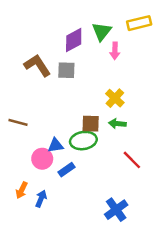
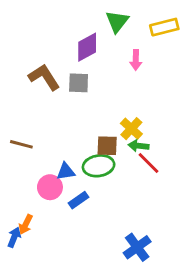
green triangle: (102, 31) -> (117, 21), moved
yellow cross: (115, 98) -> (131, 129), moved
red line: (132, 160) -> (149, 163), moved
blue arrow: (41, 199) -> (14, 237), moved

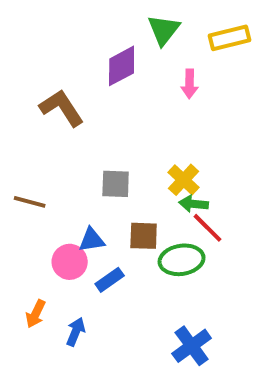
gray square: (79, 83) -> (116, 184), moved
brown square: (107, 146) -> (144, 236), moved
green ellipse: (99, 166) -> (182, 260), moved
blue arrow: (14, 237) -> (76, 332), moved

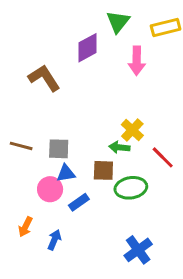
pink arrow: (190, 84) -> (137, 61), size x1.4
gray square: (116, 184) -> (59, 149), moved
green arrow: (194, 204) -> (119, 147), moved
red line: (208, 228) -> (163, 157), moved

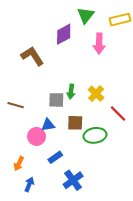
green arrow: (119, 147) -> (71, 92), moved, turned -88
gray square: (59, 149) -> (56, 100), moved
blue rectangle: (79, 202) -> (55, 157), moved
blue arrow: (54, 240) -> (29, 184), moved
blue cross: (138, 250) -> (73, 180), moved

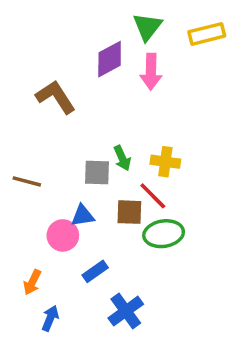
pink arrow: (99, 44) -> (151, 72), moved
green arrow: (71, 92) -> (122, 158), turned -32
yellow cross: (96, 94) -> (165, 162), turned -35
red line: (118, 113) -> (153, 196), moved

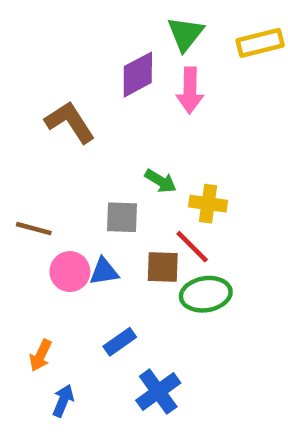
green arrow: (122, 158) -> (160, 181), moved, turned -35
pink circle: (63, 235) -> (70, 272), moved

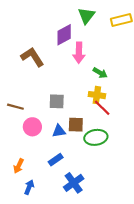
pink arrow: (190, 90) -> (79, 53), moved
green arrow: (160, 181) -> (100, 73), moved
red line: (192, 247) -> (102, 108), moved
blue triangle: (104, 272) -> (59, 131), moved

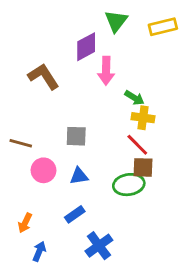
yellow cross: (97, 95) -> (143, 118), moved
brown square: (76, 125) -> (143, 167), moved

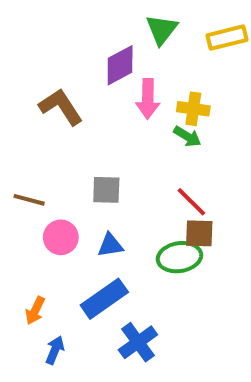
yellow cross: (143, 118) -> (193, 109), moved
blue rectangle: (75, 214) -> (104, 299), size x1.6

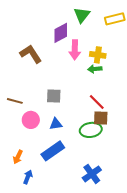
green arrow: (187, 136) -> (95, 69), turned 144
blue cross: (138, 342) -> (92, 174), moved

